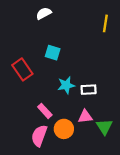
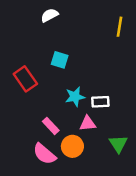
pink triangle: (85, 117) -> (88, 123), moved
pink semicircle: (39, 136) -> (44, 154), turned -70

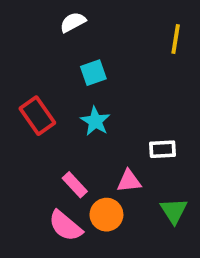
cyan square: (60, 60) -> (93, 73), moved, turned -36
cyan star: (75, 97) -> (95, 121), moved, turned -30
white rectangle: (100, 102) -> (163, 149), moved

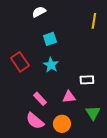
orange circle: (106, 215) -> (62, 124), moved

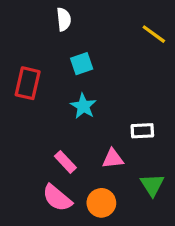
white semicircle: (39, 12) -> (64, 19), turned 112
yellow line: (94, 21) -> (154, 34), turned -63
red rectangle: (20, 62) -> (28, 83), moved, turned 48

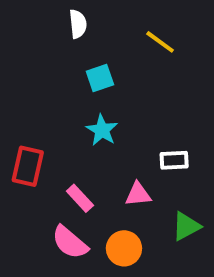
yellow line: (154, 34) -> (160, 42), moved
red rectangle: (28, 83) -> (28, 166), moved
green triangle: (152, 185) -> (186, 226), turned 35

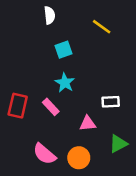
pink rectangle: (80, 198) -> (51, 107), moved

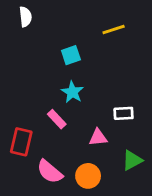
white semicircle: (50, 15) -> (25, 17), moved
yellow line: (102, 27) -> (114, 30), turned -54
red rectangle: (18, 106) -> (21, 142), moved

